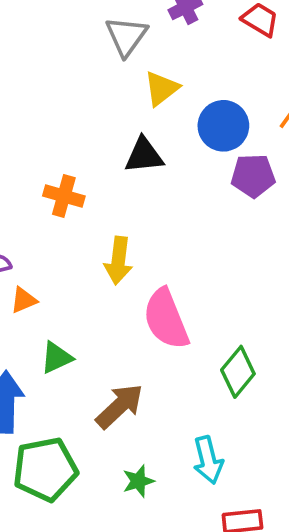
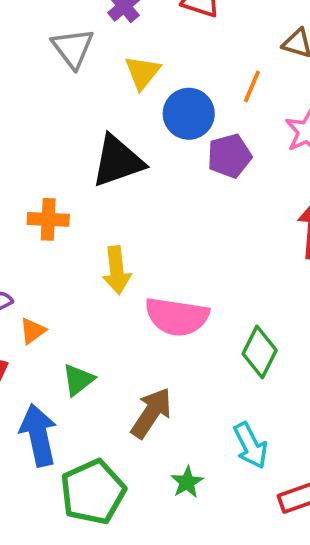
yellow triangle: (161, 88) -> (142, 72), moved
black triangle: (144, 155) -> (118, 161), size x1.4
pink semicircle: (166, 319) -> (177, 317), turned -46

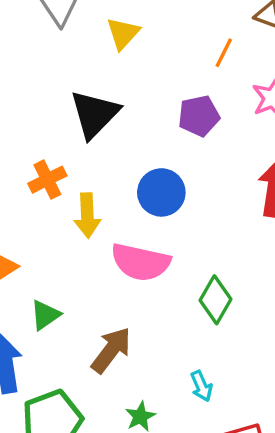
blue circle: (189, 114) -> (161, 192), moved
black triangle: (118, 161) -> (95, 114), turned -30
orange cross: (48, 219) -> (47, 180), moved, turned -33
cyan arrow: (251, 445) -> (201, 386), size x0.7

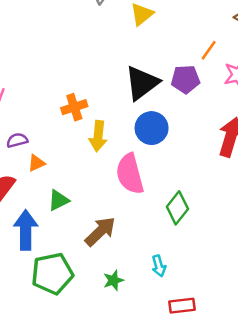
orange line: (224, 53) -> (209, 50), moved
black triangle: (95, 114) -> (142, 83), moved
pink semicircle: (141, 262) -> (130, 174), turned 54

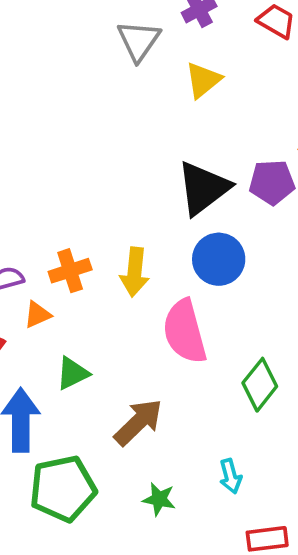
orange cross: (74, 107) -> (70, 271), moved
green star: (113, 280) -> (159, 499), turned 30

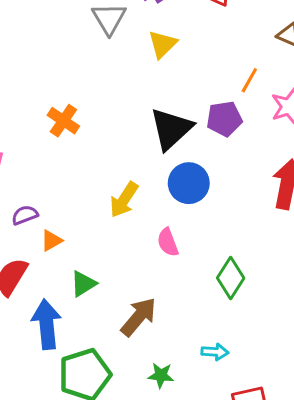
orange cross: (70, 271) -> (63, 121), moved, turned -32
yellow arrow: (135, 272) -> (124, 200), turned 33
pink semicircle: (185, 332) -> (168, 242), size x0.6
cyan arrow: (230, 476) -> (215, 352), turned -65

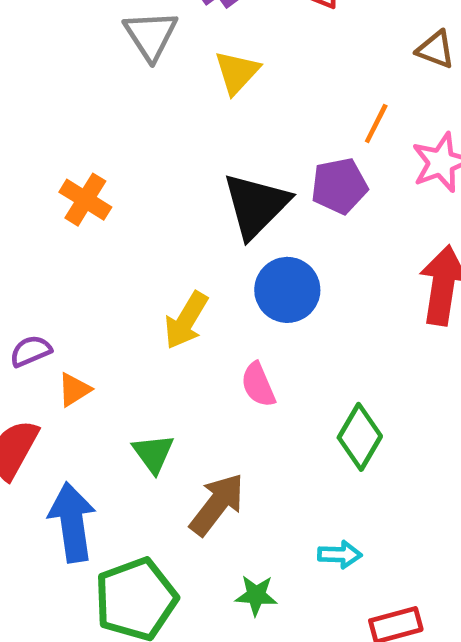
green triangle: (83, 284) -> (153, 453), moved, turned -32

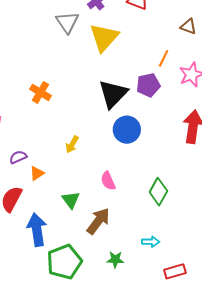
yellow triangle: (237, 72) -> (104, 37), size x1.5
yellow arrow: (186, 320) -> (72, 144), moved, size x0.7
pink semicircle: (258, 385) -> (108, 181), moved

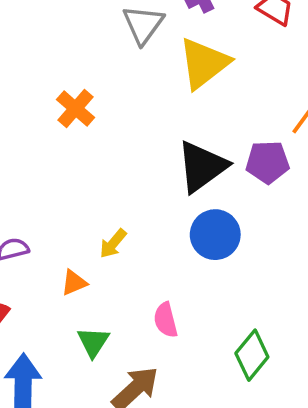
orange cross: (40, 92) -> (76, 108), moved
orange triangle: (37, 173) -> (74, 283), moved

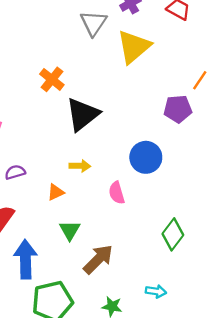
black triangle: (202, 167) -> (83, 114), moved
yellow arrow: (113, 244) -> (80, 166), turned -126
pink semicircle: (166, 320) -> (117, 193), moved

